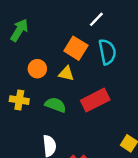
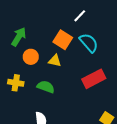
green arrow: (19, 30) -> (19, 37), moved
cyan semicircle: (107, 52) -> (89, 43), turned -30
red rectangle: (95, 100) -> (94, 79), moved

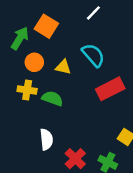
orange square: (63, 40) -> (46, 26), moved
cyan semicircle: (89, 43) -> (93, 55), moved
yellow cross: (16, 83) -> (27, 90), moved

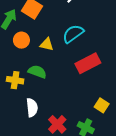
cyan semicircle: (93, 55) -> (73, 34), turned -85
yellow cross: (27, 90) -> (15, 80), moved

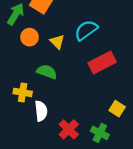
yellow triangle: (47, 44) -> (57, 42), turned 32
yellow cross: (15, 80) -> (23, 92), moved

